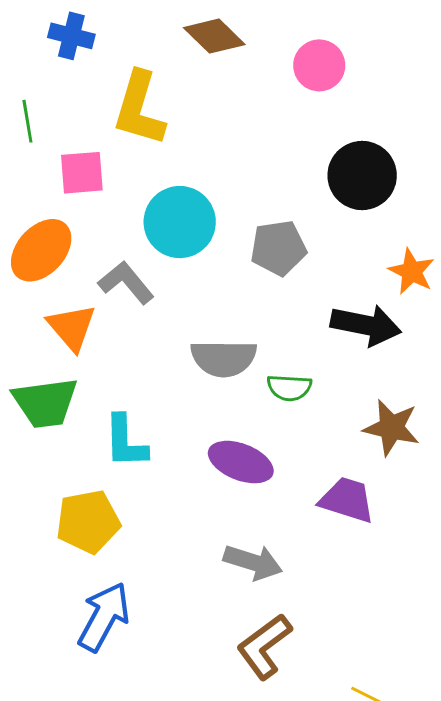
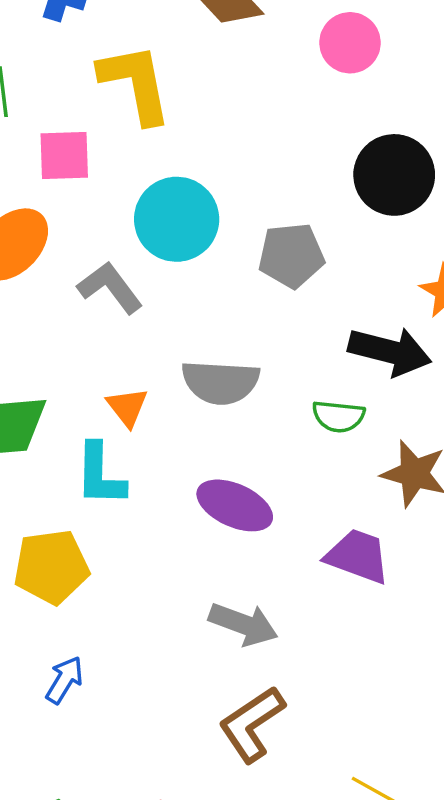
yellow L-shape: (139, 109) -> (135, 83), turned 150
orange triangle: (72, 327) -> (127, 407), moved, size x0.7
green semicircle: (289, 388) -> (338, 416), moved
blue arrow: (104, 617) -> (65, 680), size x0.6

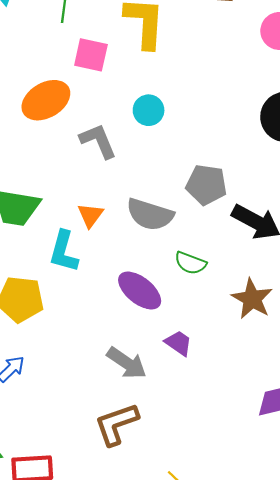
cyan circle: (177, 219) -> (149, 110), size x0.6
gray pentagon: (291, 255) -> (206, 185), moved
green semicircle: (338, 416) -> (190, 263), moved
purple trapezoid: (358, 556) -> (179, 343), moved, size x0.7

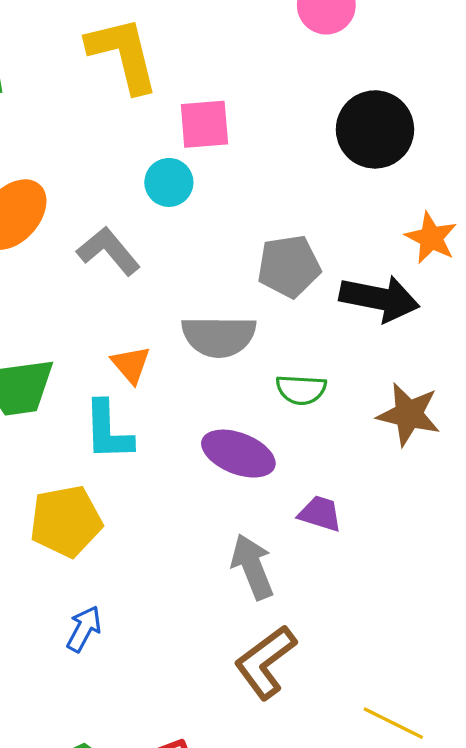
pink square: (91, 55) -> (204, 124), moved
gray arrow: (127, 363) -> (252, 567), turned -129

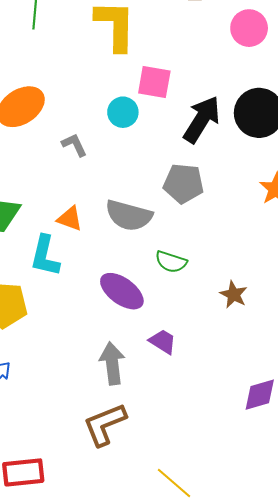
gray L-shape: (109, 251) -> (74, 145), size x0.7
black arrow: (379, 299) -> (202, 119), moved, turned -84
orange triangle: (131, 365) -> (70, 219), turned -44
brown star: (409, 414) -> (234, 295), size x0.7

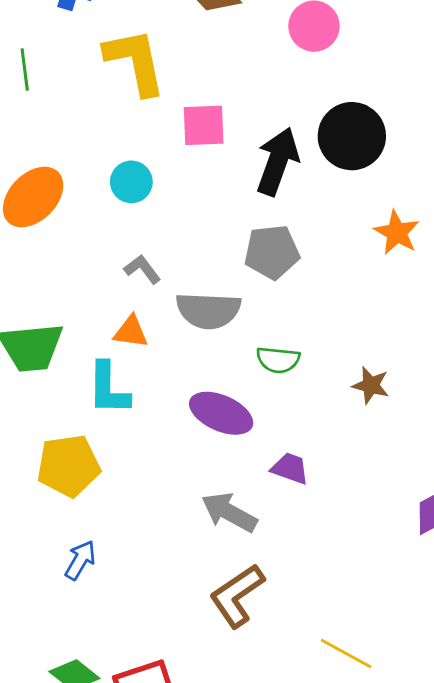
cyan circle: (123, 112) -> (131, 182), moved
gray L-shape: (74, 145) -> (142, 269), moved
gray arrow: (112, 363) -> (229, 512), turned -42

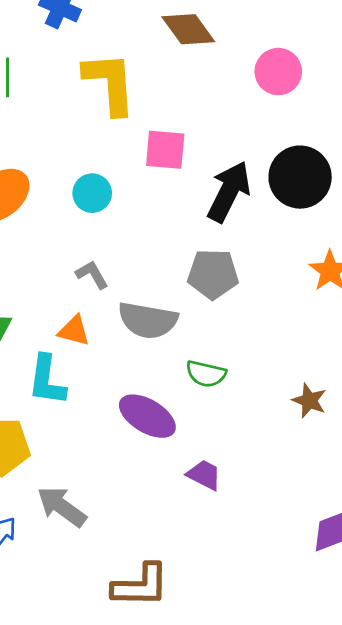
brown star: (371, 385) -> (309, 401), moved
gray arrow: (229, 512) -> (62, 507), moved
brown L-shape: (237, 596) -> (140, 586), turned -152

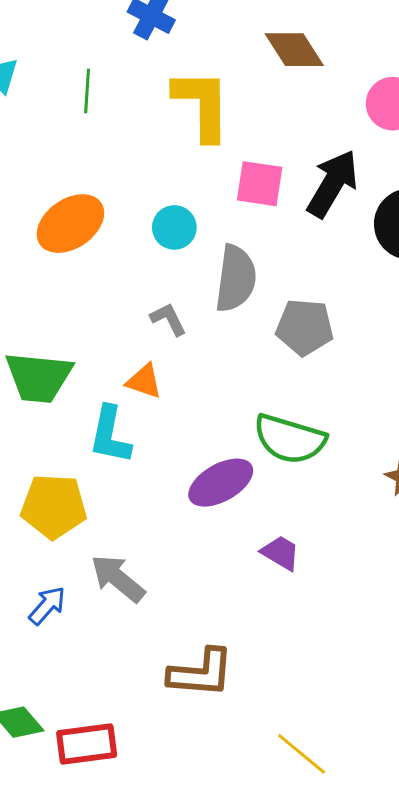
black arrow: (229, 192) -> (333, 184), moved
gray semicircle: (148, 320) -> (236, 278), moved, turned -96
green semicircle: (206, 374) -> (290, 439), size x1.6
purple ellipse: (147, 416) -> (221, 483), turned -64

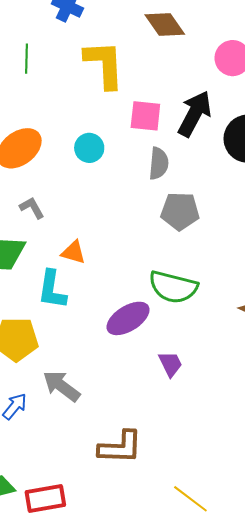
gray semicircle: (236, 278) -> (159, 163), moved, size x0.7
gray L-shape: (168, 319) -> (32, 208), moved
purple trapezoid: (281, 553) -> (170, 364), turned 36

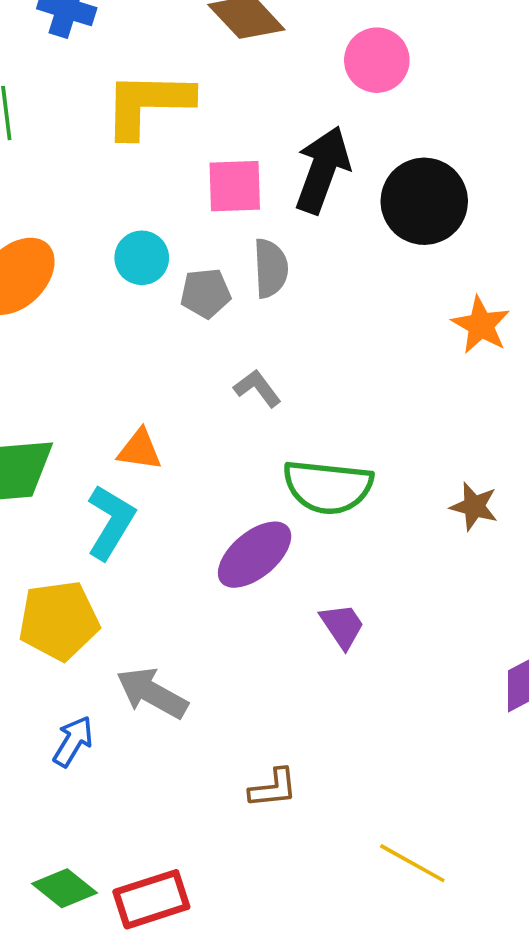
yellow L-shape: (104, 64) -> (148, 104), turned -78
gray L-shape: (32, 208) -> (257, 388), moved
gray pentagon: (180, 211) -> (206, 293), moved, size x0.7
cyan L-shape: (52, 290) -> (111, 522), turned -150
brown L-shape: (120, 447) -> (273, 788), size x0.6

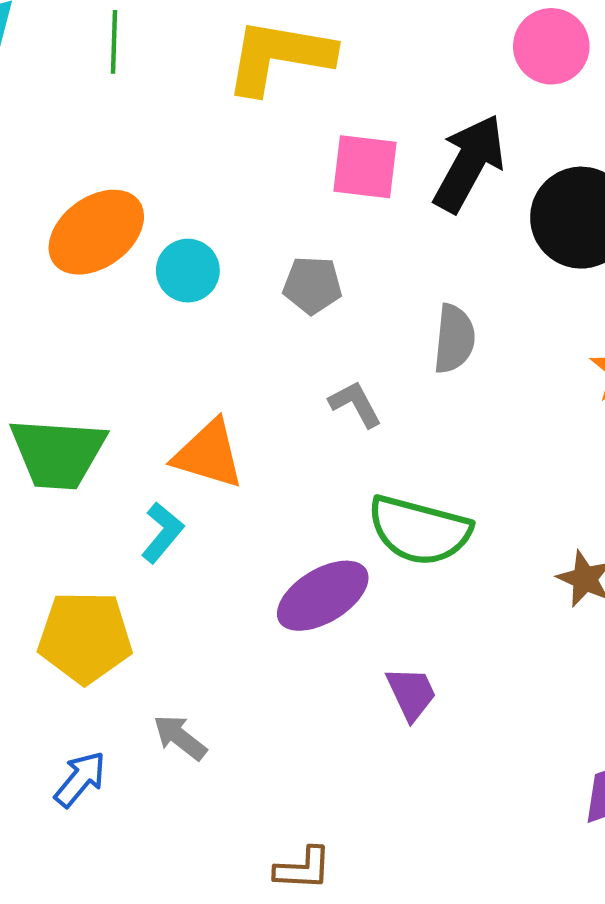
cyan circle: (142, 258) -> (188, 271), moved
gray semicircle: (271, 268) -> (454, 339), moved
orange triangle: (140, 450) -> (209, 454), size x1.4
cyan L-shape: (111, 522) -> (162, 533), size x0.7
gray arrow: (152, 693) -> (180, 737), size x0.7

